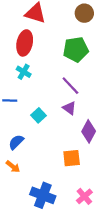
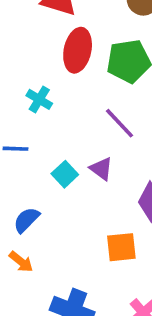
red ellipse: (25, 43) -> (78, 50), moved
purple triangle: (69, 108) -> (101, 169), moved

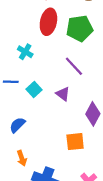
cyan square: (65, 174) -> (34, 89), moved
orange arrow: (21, 262) -> (22, 158), moved, turned 32

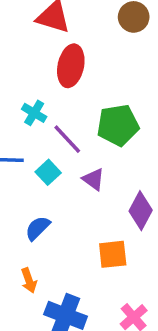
green pentagon: (80, 28) -> (118, 125), moved
purple line: (74, 66) -> (67, 139), moved
blue semicircle: (17, 125) -> (38, 228), moved

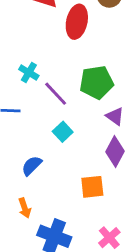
red ellipse: (71, 66) -> (77, 22), moved
cyan square: (48, 172) -> (63, 132), moved
purple triangle: (93, 179) -> (115, 116), moved

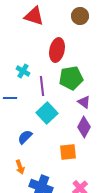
red ellipse: (77, 22) -> (57, 50), moved
purple line: (56, 94) -> (42, 86), turned 36
cyan square: (63, 132) -> (47, 113), size x1.5

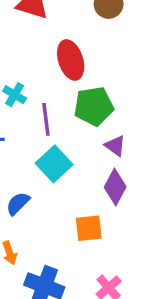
red ellipse: (57, 50) -> (71, 60), turned -30

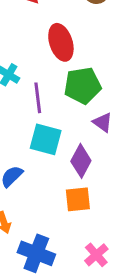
cyan square: (54, 164) -> (46, 139), turned -32
purple diamond: (115, 187) -> (81, 161), moved

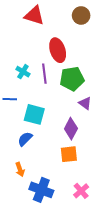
purple line: (38, 98) -> (44, 74), moved
cyan square: (46, 139) -> (34, 114), moved

